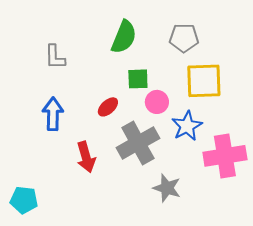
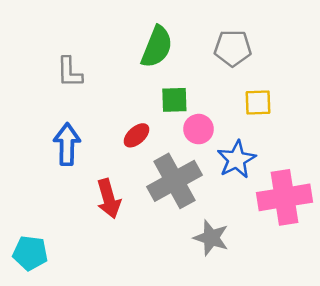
yellow square: (204, 81) -> (258, 102), size x0.6

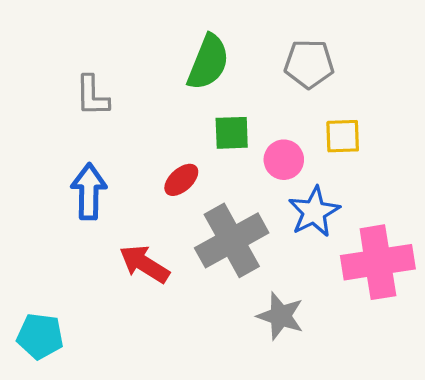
pink circle: (199, 129) -> (284, 160), moved
red arrow: (109, 199) -> (144, 264), turned 138

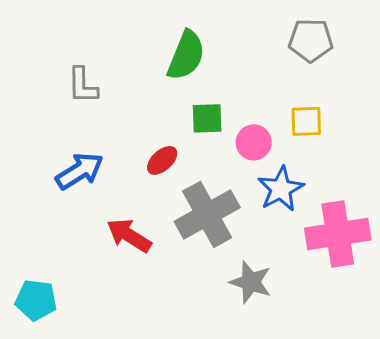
gray pentagon: (309, 64) -> (311, 40), moved
blue arrow: (89, 192) -> (80, 171), turned 57

